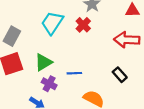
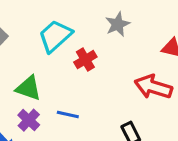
red cross: (83, 25) -> (85, 60), moved
green triangle: (43, 62) -> (29, 88), turned 36

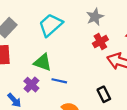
red cross: (85, 60) -> (100, 42), moved
green triangle: (29, 88) -> (43, 62), moved

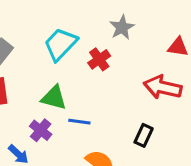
red cross: (100, 42) -> (99, 59), moved
black rectangle: (104, 94) -> (144, 135), turned 56

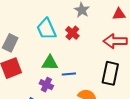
cyan trapezoid: (60, 44) -> (46, 29), turned -55
black rectangle: (144, 135) -> (110, 73), size x1.6

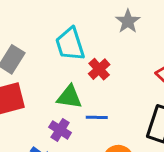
red cross: (72, 33) -> (99, 69), moved

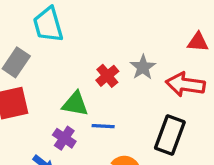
gray star: (128, 21) -> (143, 67), moved
cyan trapezoid: (70, 44) -> (48, 25), moved

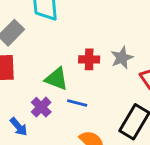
red cross: (107, 76) -> (89, 59), turned 30

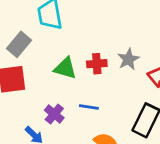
green triangle: (56, 79) -> (65, 68), moved

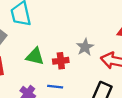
red cross: (97, 64) -> (61, 61), moved

